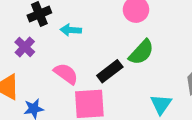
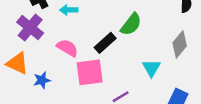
purple cross: (25, 47) -> (30, 28), size x1.5

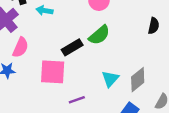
gray diamond: (180, 44) -> (138, 80), moved
pink semicircle: (67, 48) -> (20, 47), moved, turned 72

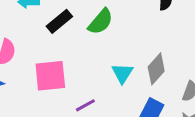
black rectangle: (72, 47) -> (59, 21), moved

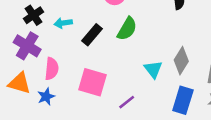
pink square: (50, 76) -> (92, 82), turned 32

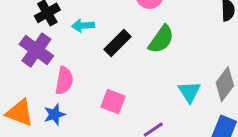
pink square: (92, 82) -> (113, 102), size x0.7
orange triangle: (19, 83) -> (20, 113), moved

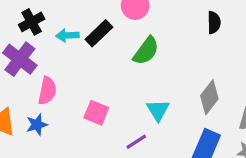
black rectangle: (118, 43) -> (99, 33), moved
cyan triangle: (189, 92) -> (158, 110), moved

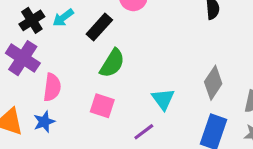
cyan arrow: (67, 35) -> (63, 18), moved, turned -30
green semicircle: (146, 51) -> (112, 63), moved

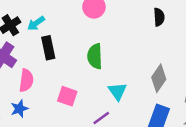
black rectangle: (99, 27) -> (48, 48), moved, turned -55
green semicircle: (112, 63) -> (95, 56), moved, turned 145

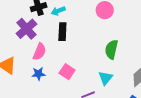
green semicircle: (95, 56) -> (111, 49), moved
blue star: (19, 109) -> (38, 74), moved

